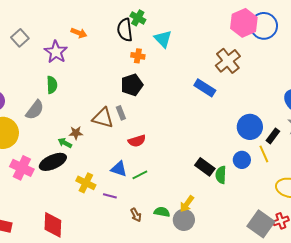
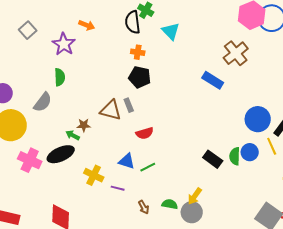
orange cross: (138, 56) -> (138, 52), moved
black pentagon: (132, 85) -> (140, 77), turned 30
green semicircle: (221, 175) -> (235, 156), moved

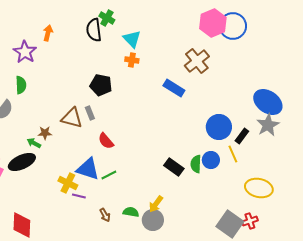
orange arrow: (87, 25) -> (48, 33), turned -98
orange cross: (138, 52) -> (132, 60), moved
red semicircle: (145, 133) -> (106, 141), turned 66
blue triangle: (127, 161) -> (88, 169), size x1.4
yellow cross: (94, 175) -> (68, 183), moved

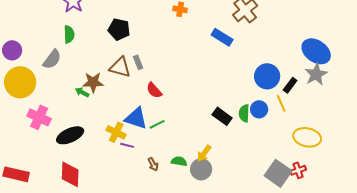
black pentagon: (101, 85) -> (119, 29), moved
brown star: (45, 133) -> (93, 82), size x1.5
black ellipse: (22, 162) -> (70, 135), moved

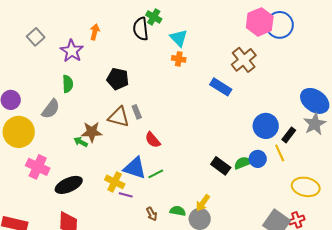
green semicircle: (244, 113) -> (243, 163), turned 66

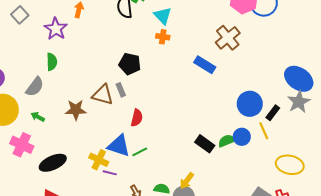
black pentagon: (118, 79) -> (130, 64), moved
red semicircle: (153, 140) -> (137, 118), turned -126
green arrow: (81, 142) -> (38, 117), moved

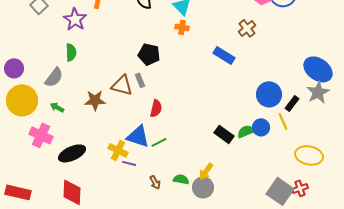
brown cross: (228, 38) -> (247, 28), size x0.7

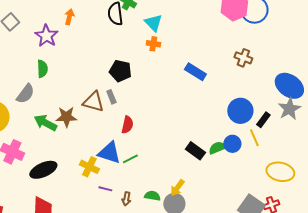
brown cross: (247, 28) -> (243, 58), moved, turned -30
green arrow: (57, 107) -> (45, 123), moved, size x1.6
purple line: (129, 163) -> (105, 189), moved
brown arrow: (155, 182) -> (126, 199), turned 40

